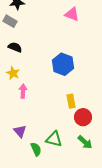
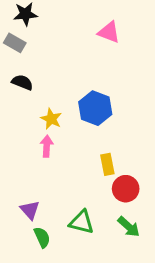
yellow star: (13, 73) -> (51, 119), moved
pink arrow: (23, 91) -> (47, 146), moved
green semicircle: (36, 149) -> (42, 237), moved

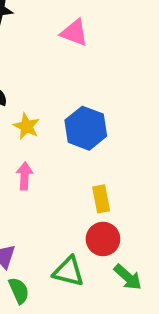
pink triangle: (109, 32) -> (74, 33), moved
yellow star: (51, 119) -> (26, 126), moved
red circle: (126, 189) -> (103, 239), moved

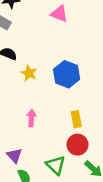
pink arrow: (25, 176) -> (31, 118), moved
green triangle: (69, 271) -> (56, 165), turned 30

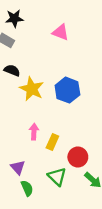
yellow star: (29, 73) -> (32, 89), size x1.5
yellow rectangle: (76, 119) -> (52, 142), moved, turned 35

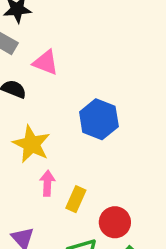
pink triangle: (61, 32) -> (46, 62), moved
yellow star: (32, 89) -> (31, 144), moved

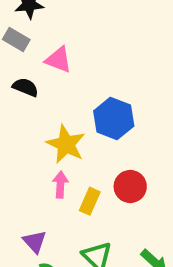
yellow star: (31, 144) -> (66, 144), moved
red circle: (115, 222) -> (130, 186), moved

